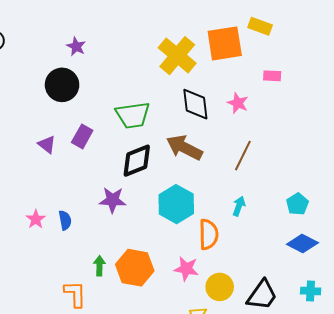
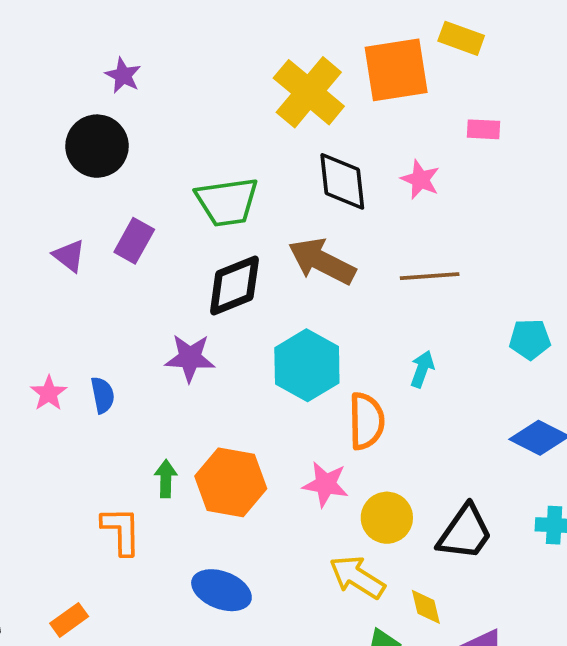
brown line: (243, 156) -> (430, 276), turned 60
cyan pentagon: (297, 204) -> (530, 339), moved, turned 30

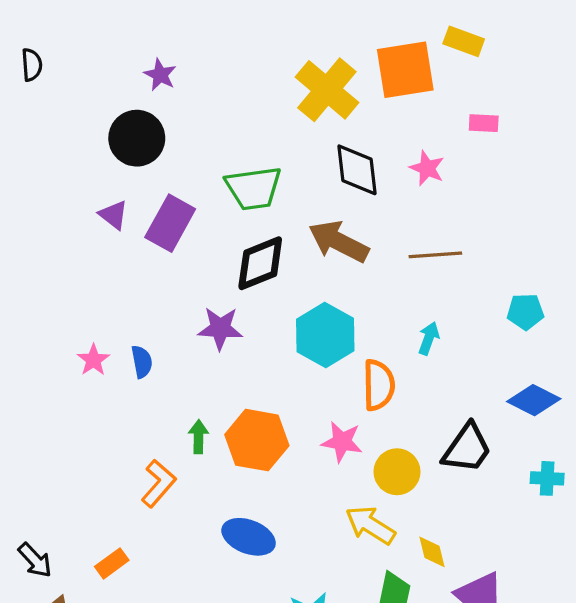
purple rectangle: (134, 241) -> (170, 223), size x1.4
purple triangle: (69, 256) -> (113, 215), moved
orange L-shape: (121, 531) -> (158, 483), turned 42
black trapezoid: (465, 533) -> (467, 448), moved

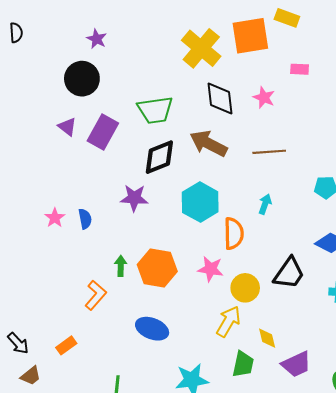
yellow arrow: (370, 525) -> (228, 321), turned 88

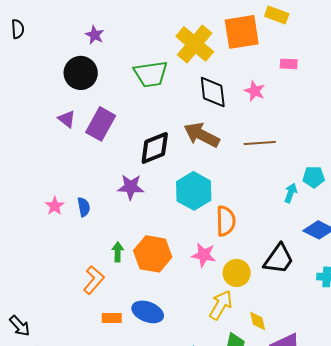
green trapezoid: (155, 110) -> (151, 74), moved
cyan arrow: (265, 204) -> (291, 193), moved
orange rectangle: (66, 345) -> (112, 318), moved, turned 36

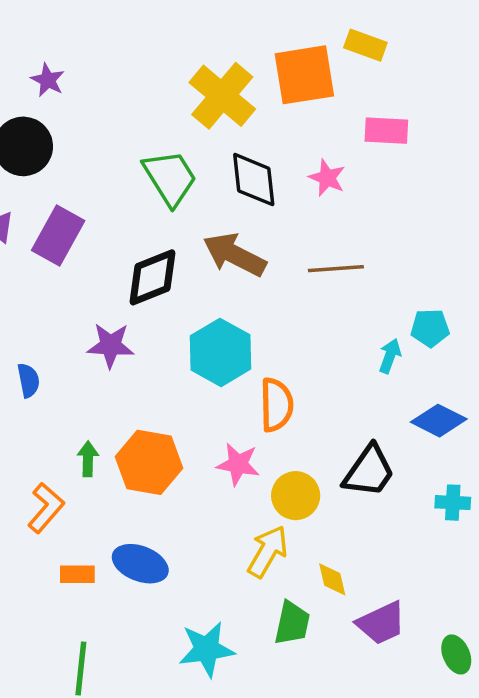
pink rectangle: (289, 64) -> (386, 131), size x1.4
green trapezoid: (151, 74) -> (170, 178), moved, turned -114

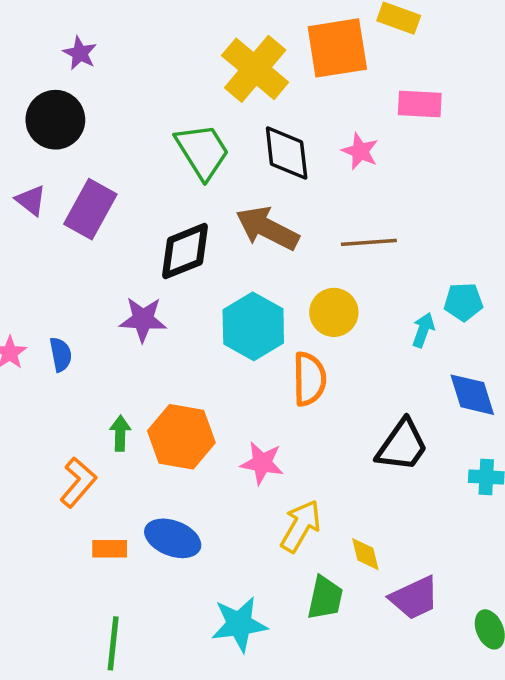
blue diamond: (439, 421) -> (472, 395), turned 46
pink star: (238, 464) -> (262, 463), moved
yellow circle: (296, 496) -> (334, 312), moved

